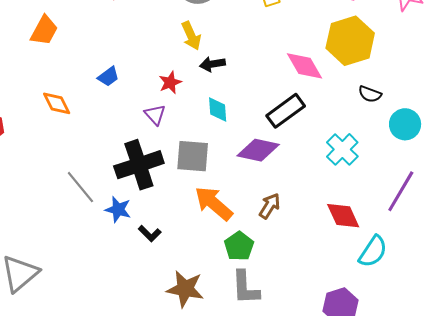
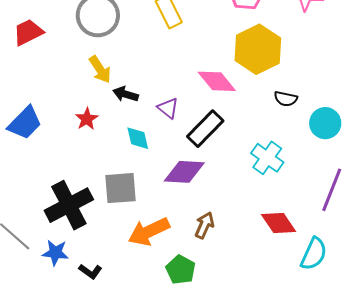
black arrow: (212, 64) -> (126, 94), turned 35
blue trapezoid: (108, 77) -> (25, 123), size x1.6
purple triangle: (155, 115) -> (168, 108), moved
orange arrow: (214, 203) -> (149, 232), turned -57

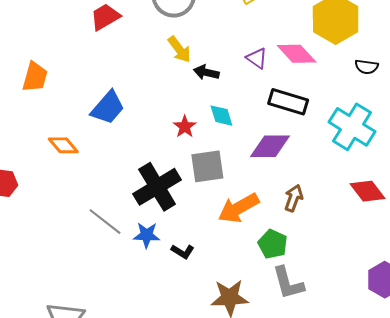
purple triangle: (168, 108) -> (257, 58), moved
red star: (87, 119) -> (185, 127), moved
black rectangle: (205, 129) -> (288, 102), turned 66
cyan cross: (267, 158) -> (352, 127), size x1.4

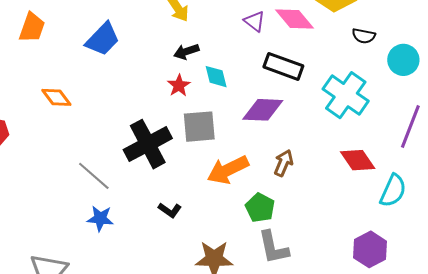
black arrow: (206, 72) -> (186, 52), moved, turned -35
blue trapezoid: (108, 108) -> (103, 39), moved
blue star: (147, 235) -> (100, 218), moved

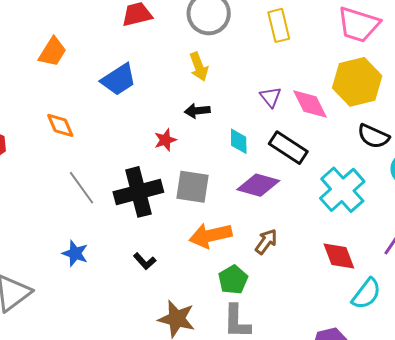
black semicircle: (364, 36) -> (373, 136), size x1.4
cyan diamond: (216, 77) -> (239, 141), moved
red star: (179, 85) -> (165, 140), moved
gray line: (94, 176) -> (82, 188), moved

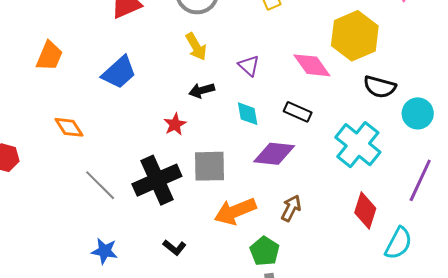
purple triangle: (271, 97) -> (249, 66), moved
black rectangle: (288, 148) -> (298, 112), size x0.7
red diamond: (339, 256) -> (365, 210), turned 48

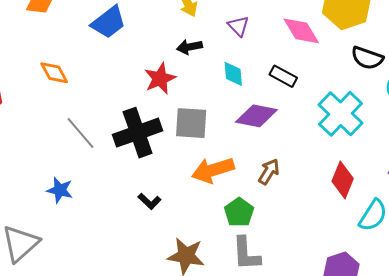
red star: (175, 124) -> (160, 79), size x1.4
blue star: (105, 251) -> (60, 190), moved

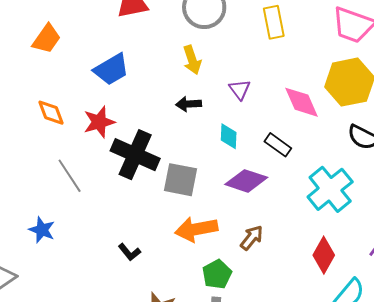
red star: (160, 79) -> (99, 122), moved
black cross: (138, 133) -> (135, 155), moved, turned 36

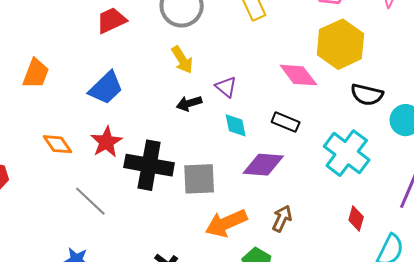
purple triangle: (240, 89) -> (226, 87), moved
red diamond: (324, 255) -> (356, 219), size x0.7

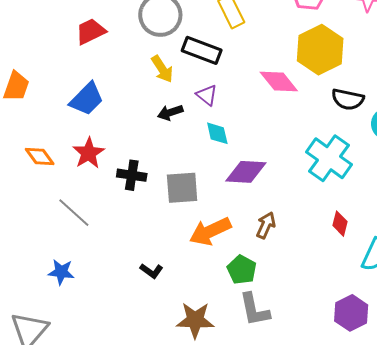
black rectangle: (286, 122) -> (202, 50), moved, size x1.4
black cross: (149, 165) -> (132, 175), size x0.6

